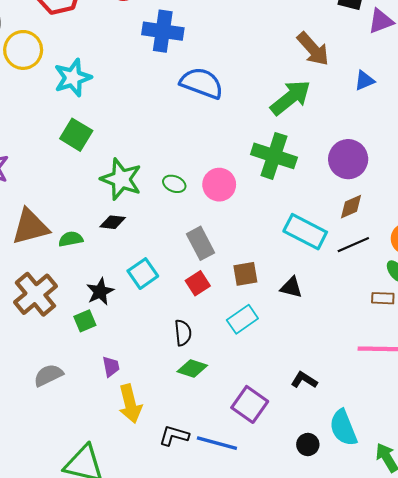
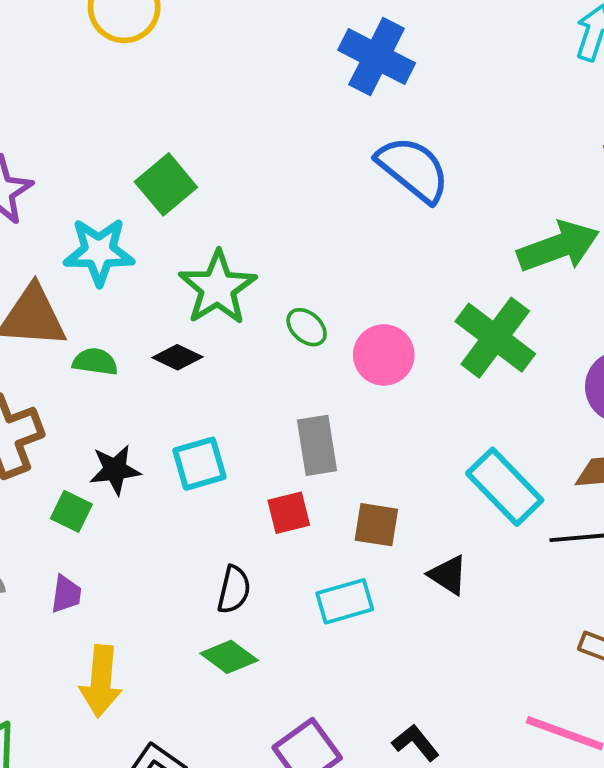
cyan star: (73, 78) -> (99, 252), moved
green square: (85, 321) -> (71, 511), turned 30
purple trapezoid: (111, 367) -> (66, 594), moved

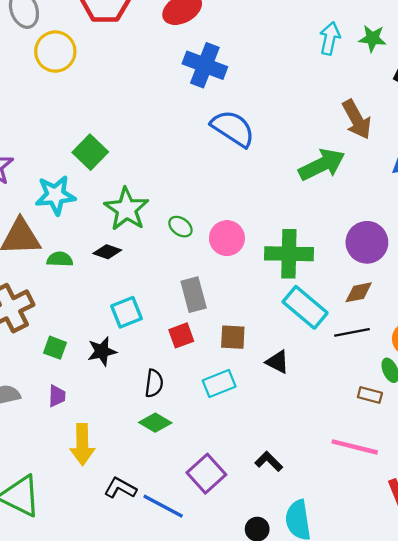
green cross: (495, 338) -> (289, 254), moved, turned -30
black star: (115, 470) -> (102, 351), moved

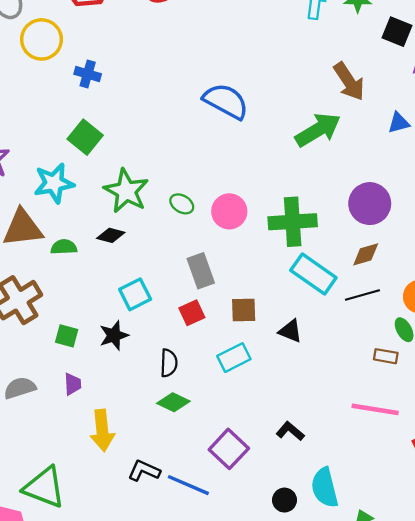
blue cross: (205, 65) -> (88, 74), moved, size x0.6

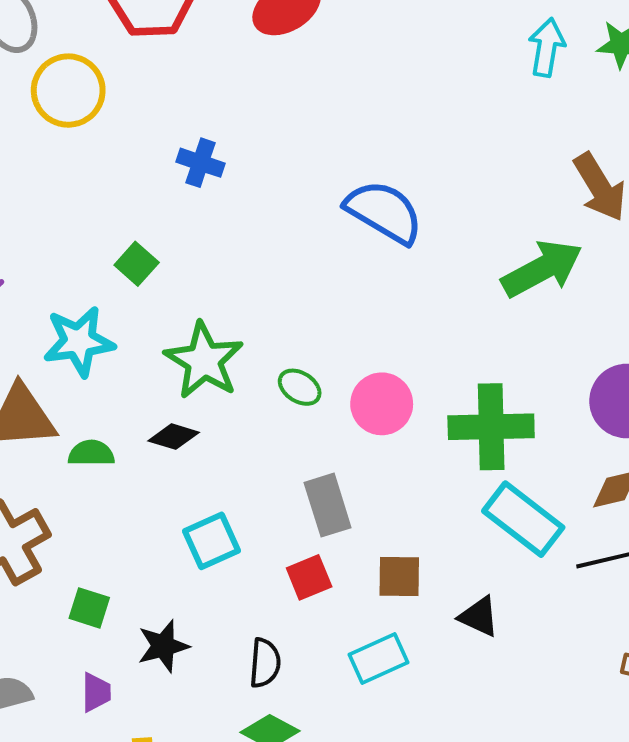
blue cross: (88, 74) -> (200, 163), moved
green square: (85, 137) -> (137, 264), size x0.7
black star: (114, 335) -> (163, 646), moved

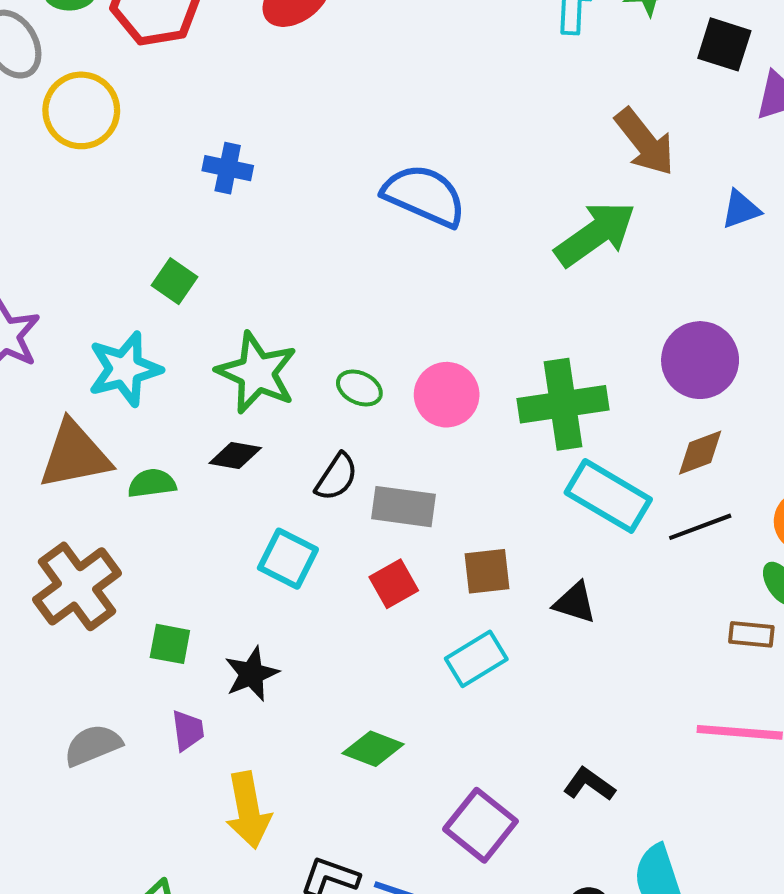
gray rectangle: (328, 505) -> (404, 507), turned -58
cyan square: (212, 541) -> (288, 559), turned -32
black semicircle: (265, 663) -> (336, 477), moved, turned 36

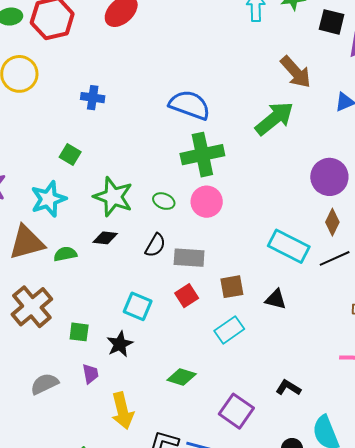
green cross: (563, 404) -> (202, 155), moved
brown diamond: (700, 453) -> (332, 222), turned -40
cyan square: (288, 559) -> (138, 306), moved

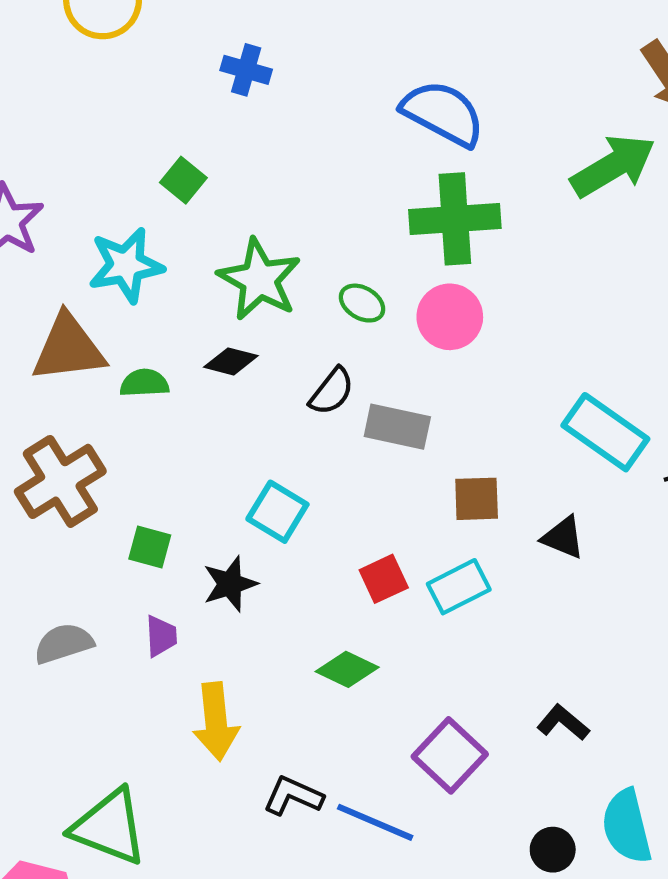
red square: (187, 296) -> (384, 579), moved

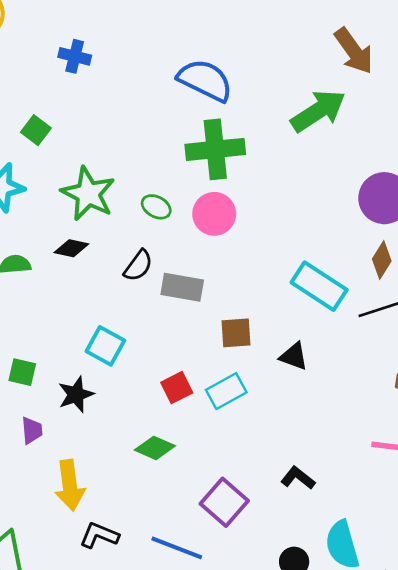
black L-shape: (293, 796) -> (99, 535), moved

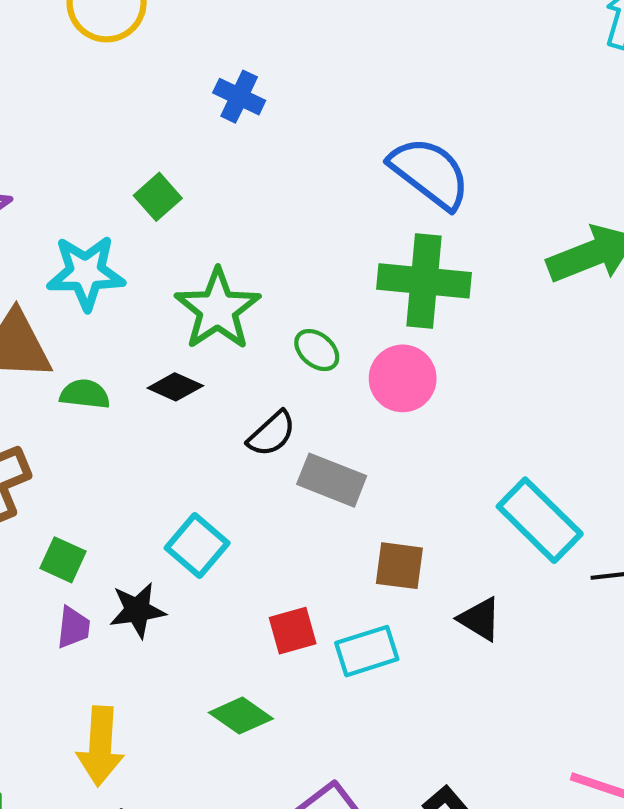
purple trapezoid: (32, 430) -> (73, 627), moved

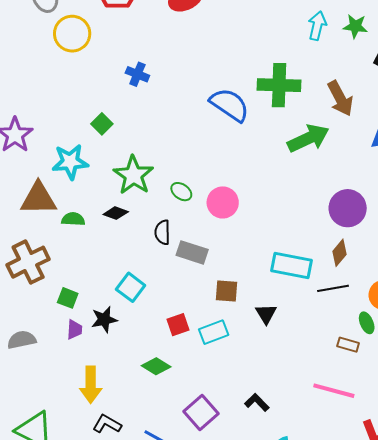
green cross: (424, 281) -> (279, 85), moved
black semicircle: (272, 434) -> (162, 232), turned 135
cyan rectangle: (540, 520) -> (291, 265), turned -30
black triangle: (480, 619) -> (266, 314), turned 30

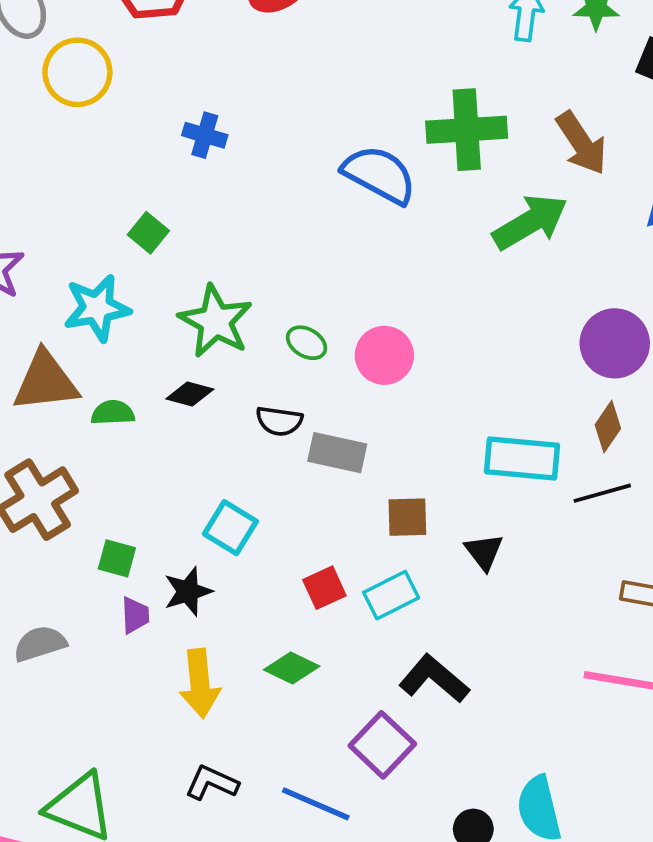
black semicircle: (162, 232) -> (279, 421), turned -75
yellow arrow: (91, 385) -> (200, 683), moved
black L-shape: (257, 402) -> (434, 679), moved, size x1.5

